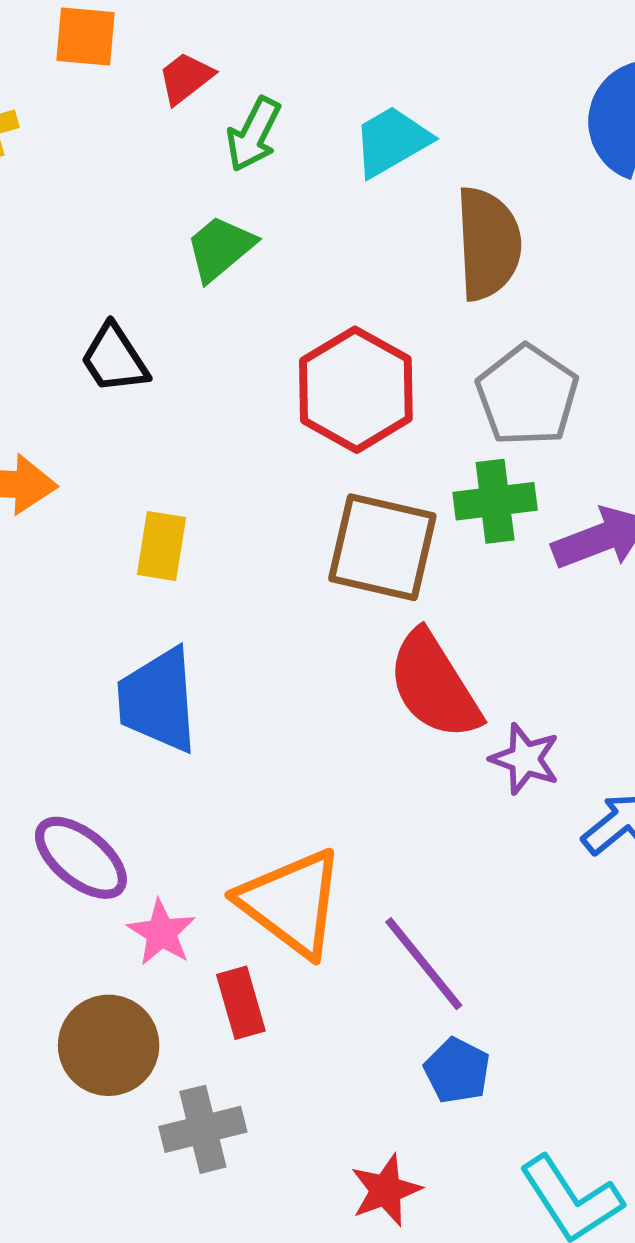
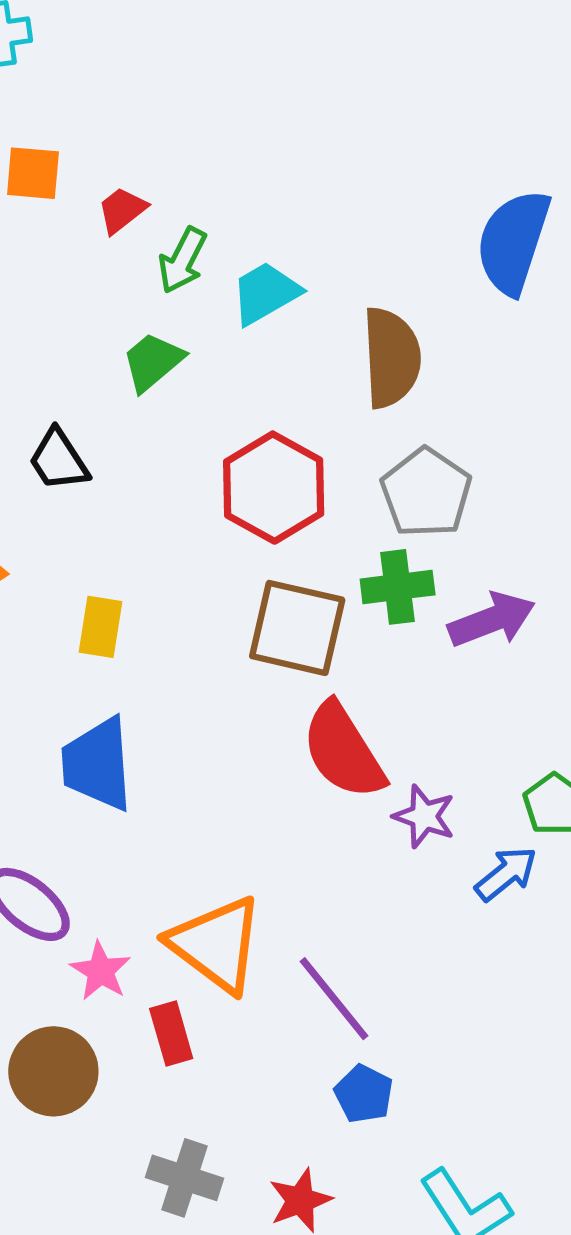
cyan trapezoid: (392, 141) -> (265, 293), moved
gray cross: (203, 1129) -> (185, 1178), moved, turned 32

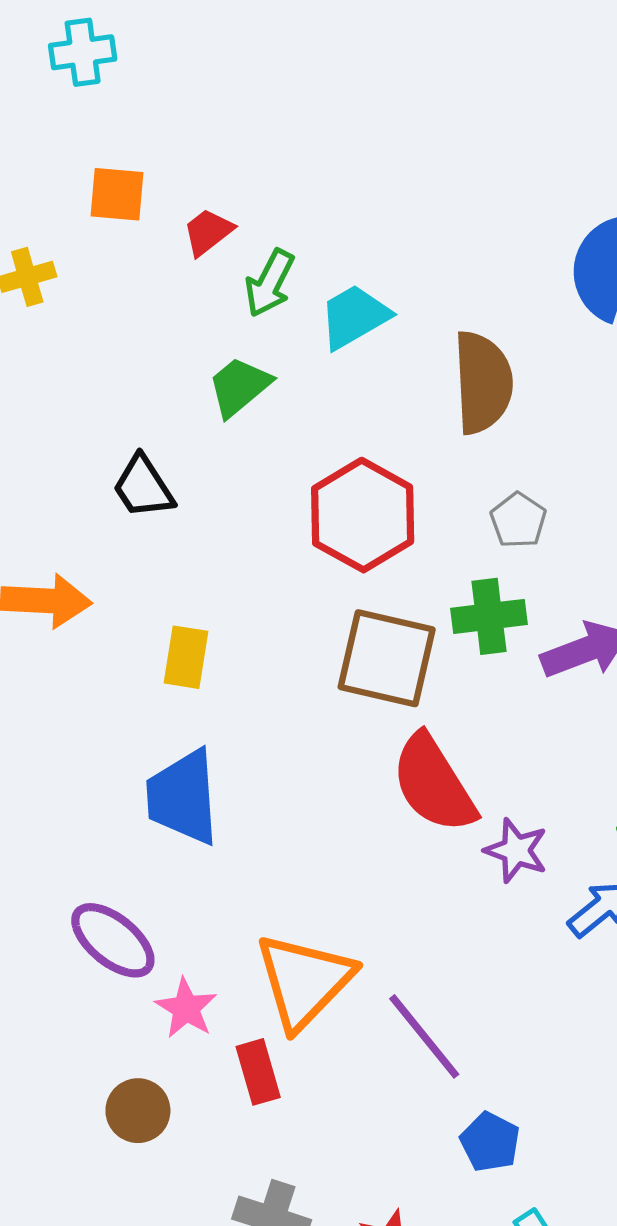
gray pentagon: (426, 493) -> (518, 520), size x0.6
orange triangle: (216, 944) -> (304, 981), turned 37
brown circle: (53, 1071) -> (138, 1111), size x0.7
blue pentagon: (364, 1094) -> (490, 1142), moved

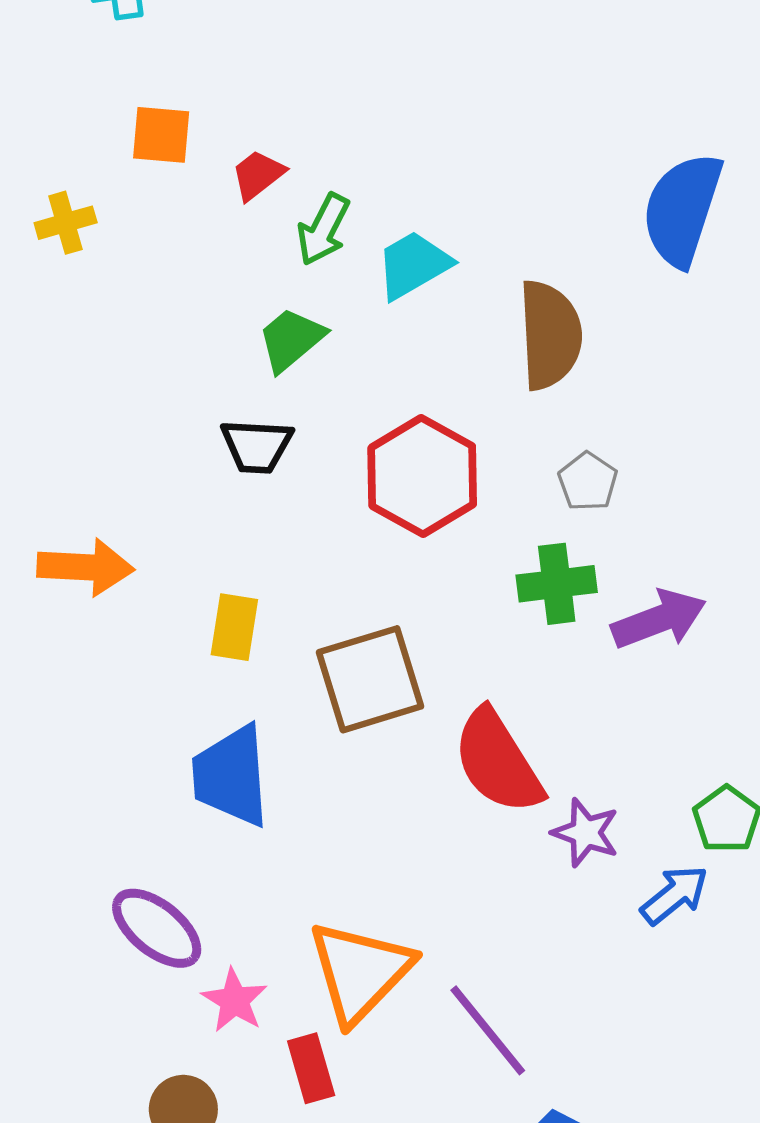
black trapezoid: (143, 487) -> (257, 446), moved, turned -54
brown square: (387, 658) -> (370, 679), moved, turned -30

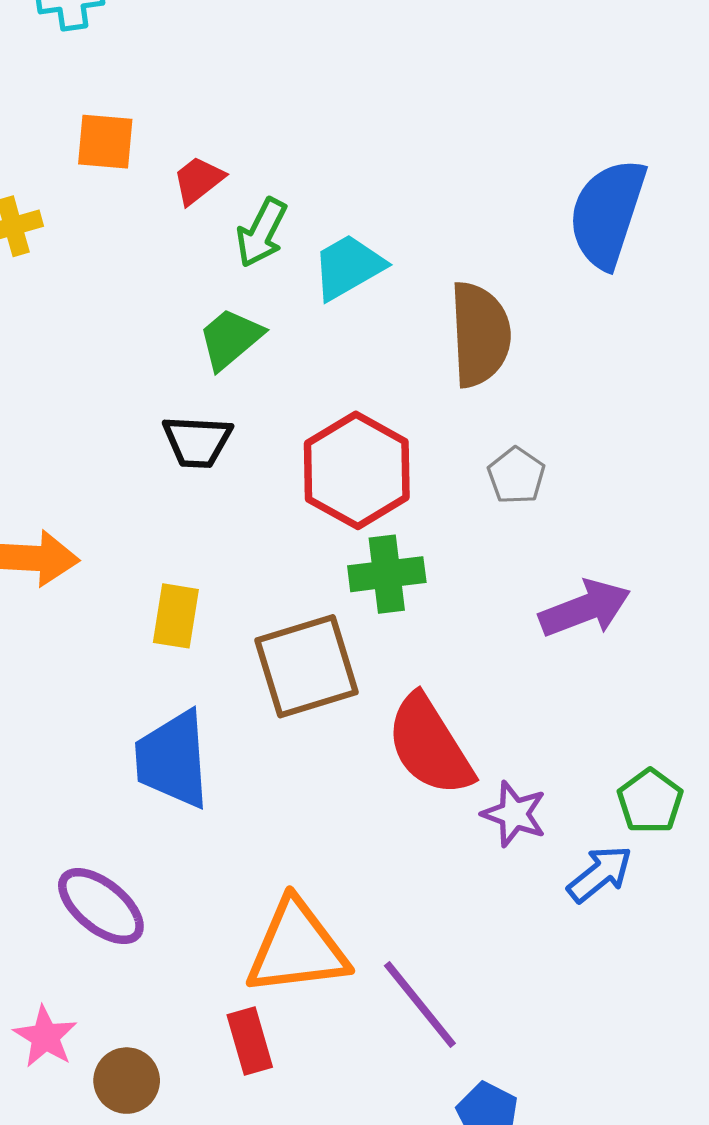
green cross: (557, 584) -> (387, 574), moved
orange triangle: (360, 972) -> (297, 948), turned 39
pink star: (234, 1000) -> (45, 1037), moved

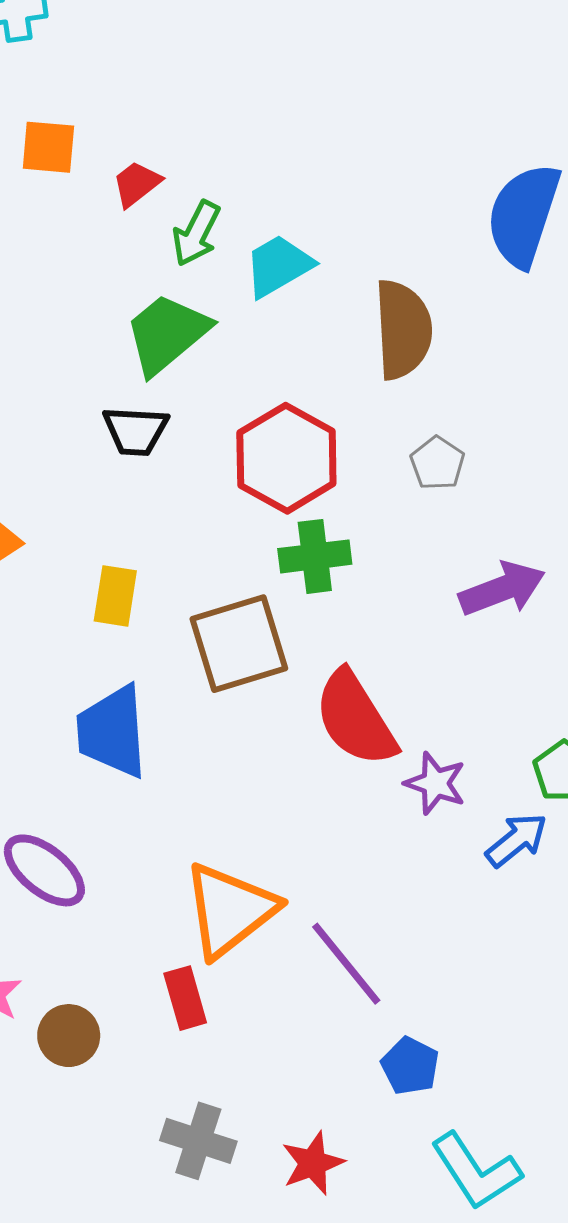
green trapezoid: (230, 339) -> (167, 334), size x1.4
orange triangle: (297, 948) -> (230, 910), turned -31

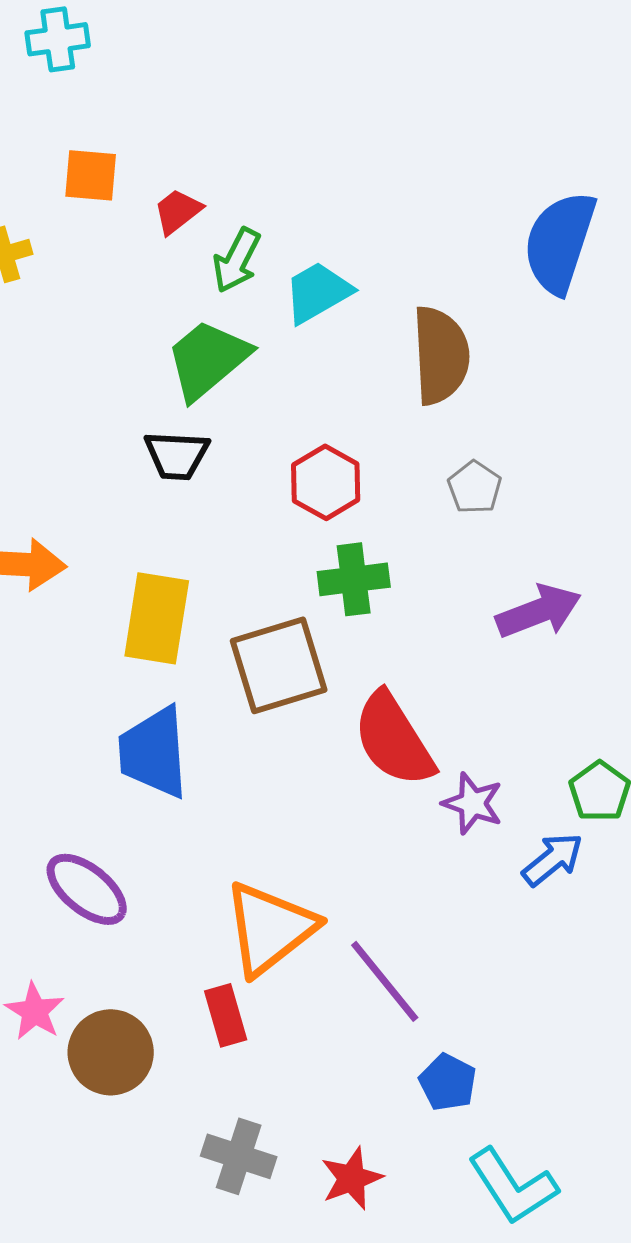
red hexagon: (286, 458) -> (326, 482), size x0.7
yellow rectangle: (115, 596) -> (157, 618), size x1.5
brown circle: (69, 1036) -> (111, 1052), size x1.4

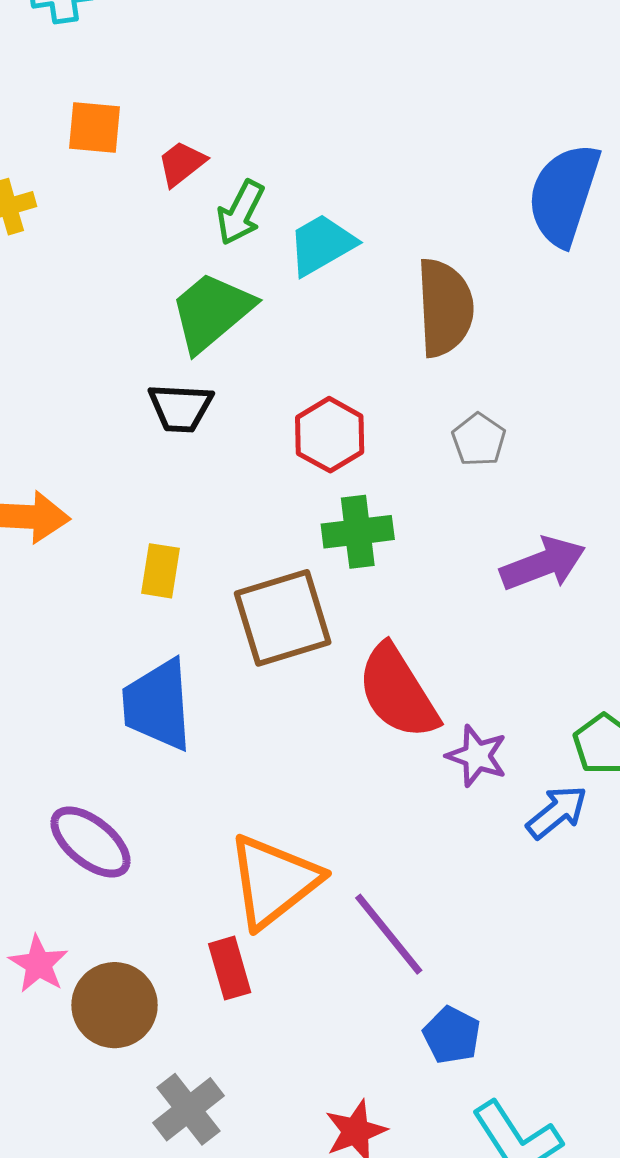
yellow rectangle: (157, 618) -> (161, 571), size x0.6
gray cross: (239, 1156) -> (189, 1109), moved, turned 34

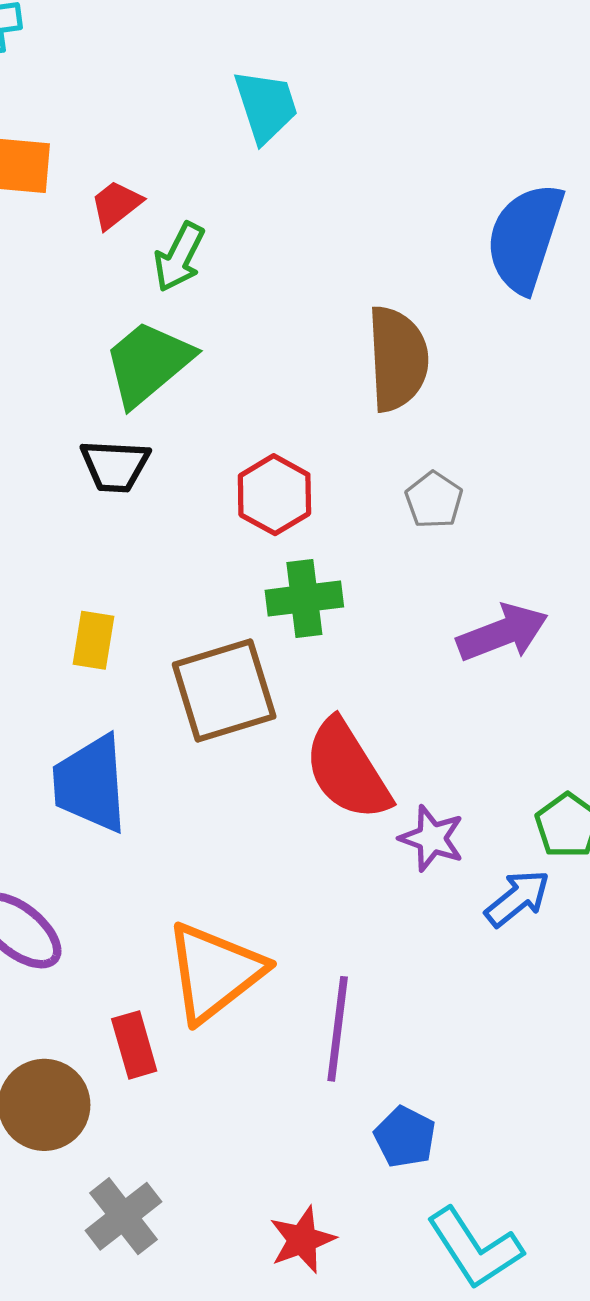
cyan trapezoid: (322, 245) -> (266, 106), moved, turned 102
purple line: (389, 934) -> (338, 1029), turned 46
red rectangle: (230, 968) -> (134, 1045), moved

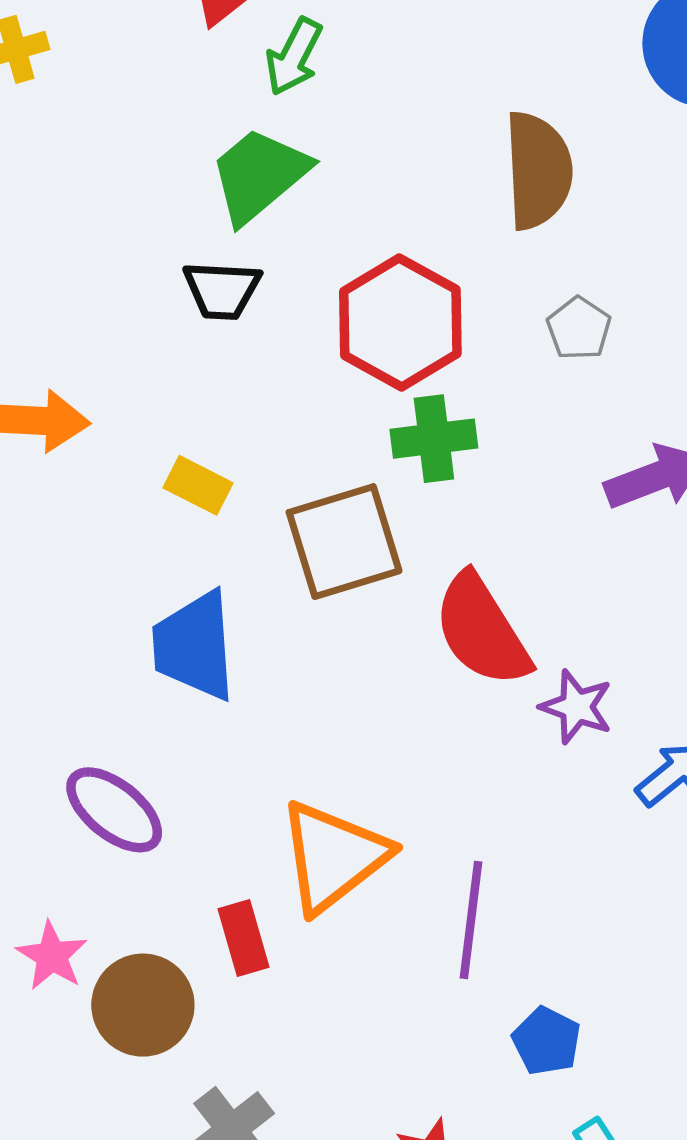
red hexagon: (274, 495) -> (400, 322), size x1.5
yellow rectangle: (94, 640) -> (198, 485), turned -72

